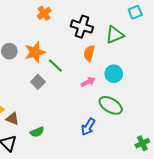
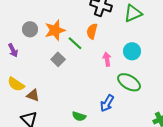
orange semicircle: (89, 53) -> (92, 31), moved
pink arrow: (88, 82) -> (107, 59), turned -72
green semicircle: (37, 132) -> (79, 116), moved, turned 40

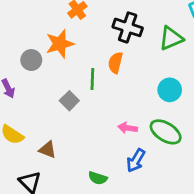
orange star: (55, 30) -> (60, 44), moved
green line: (75, 43) -> (92, 79), turned 49
pink arrow: (107, 59) -> (128, 128), moved, turned -72
brown triangle: (33, 95) -> (48, 150), moved

